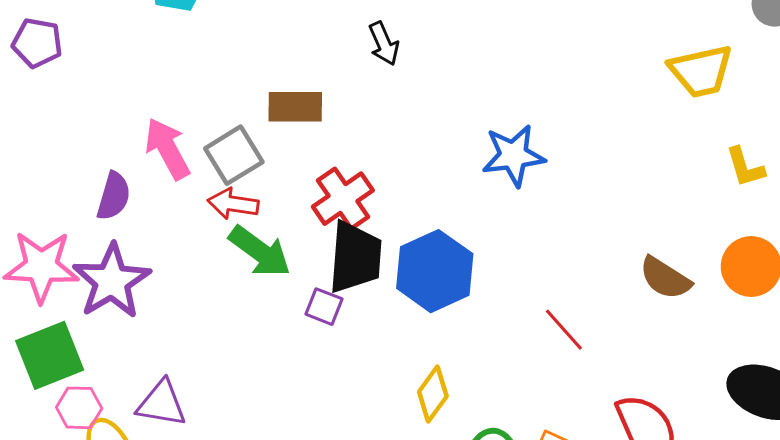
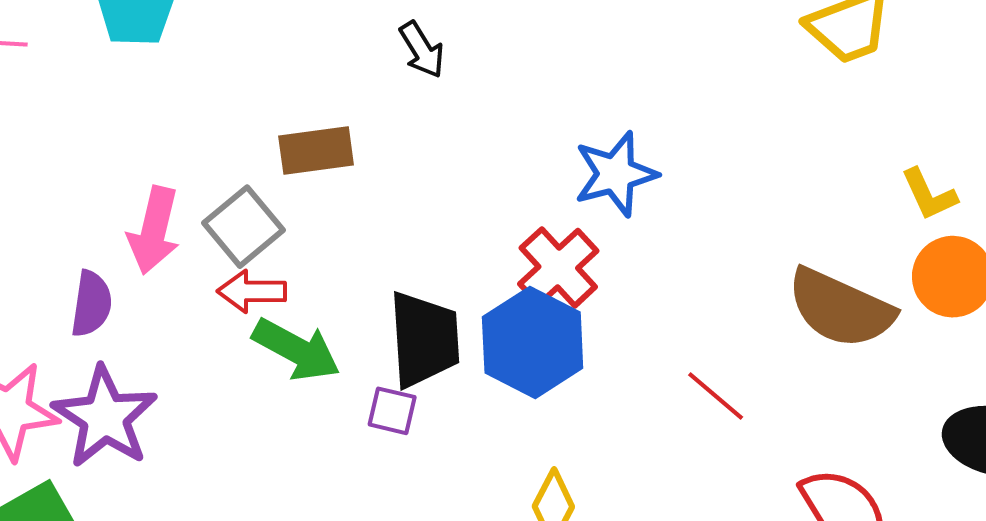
pink arrow: (167, 149) -> (154, 230), turned -130
yellow L-shape: (745, 167) -> (929, 194), moved
red cross: (343, 199) -> (558, 267), moved
brown semicircle: (665, 278) -> (841, 308), size x1.5

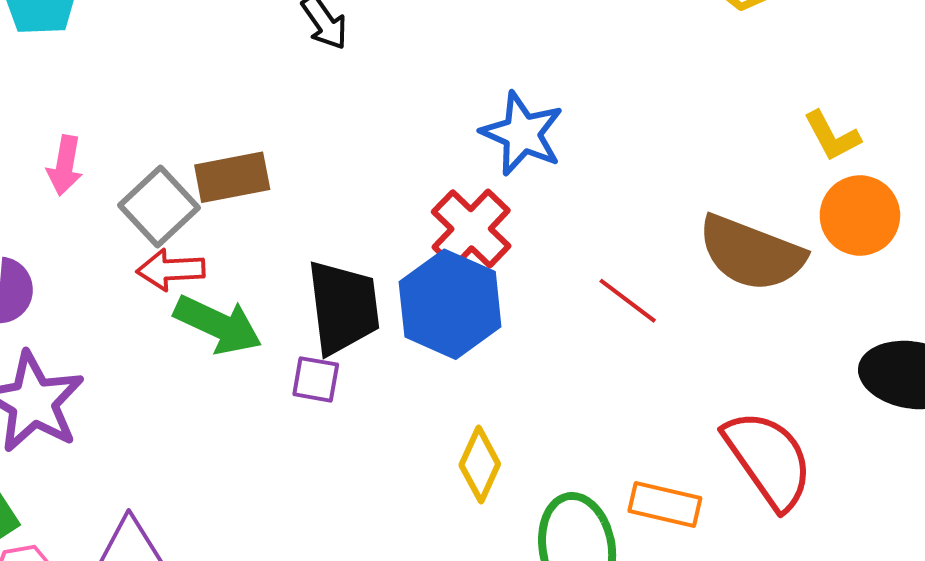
brown rectangle: (316, 150) -> (232, 177), moved
blue star: (616, 174) -> (522, 134), turned -30
pink arrow: (154, 230) -> (65, 165), moved, size x0.7
red line: (716, 396) -> (628, 301), moved

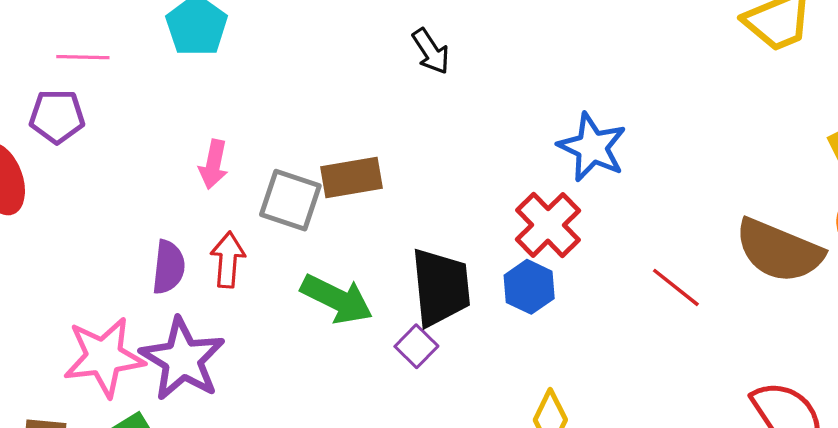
gray square: (159, 206) -> (290, 200), turned -30
red arrow: (171, 270) -> (228, 260), moved, turned 96
blue hexagon: (450, 304) -> (529, 287), size x0.6
purple square: (316, 379) -> (416, 346), turned 33

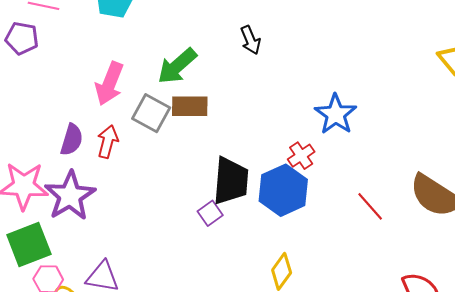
pink arrow: (213, 164) -> (109, 84), size x1.5
red cross: (548, 225) -> (301, 156), size x0.7
blue hexagon: (529, 287) -> (283, 190), size x1.6
green arrow: (337, 299) -> (177, 66), moved, turned 102

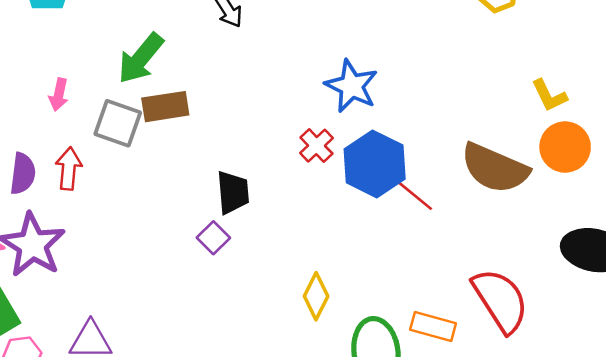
pink arrow: (109, 84) -> (59, 95), size x0.6
black trapezoid: (231, 181) -> (233, 192), size x0.7
blue hexagon: (283, 190) -> (375, 164), moved

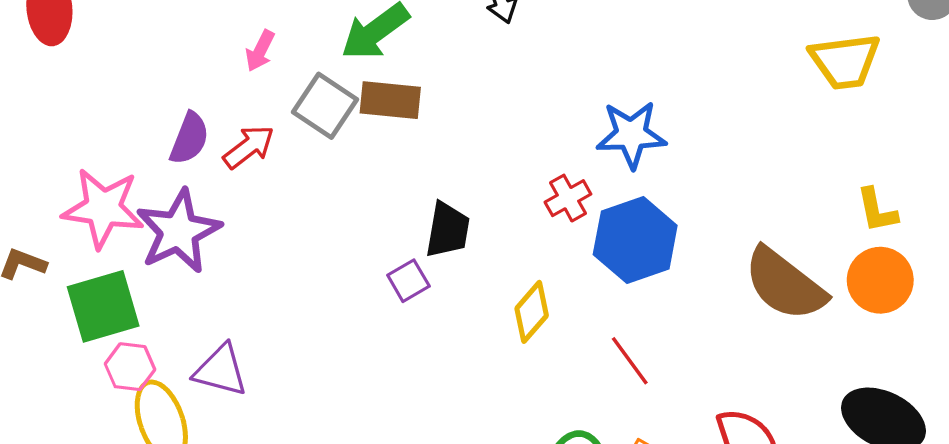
blue star: (352, 86) -> (631, 135), turned 30
red arrow: (69, 169) -> (249, 147), turned 33
red line: (415, 195) -> (630, 361), moved
yellow diamond: (316, 296) -> (532, 312), moved

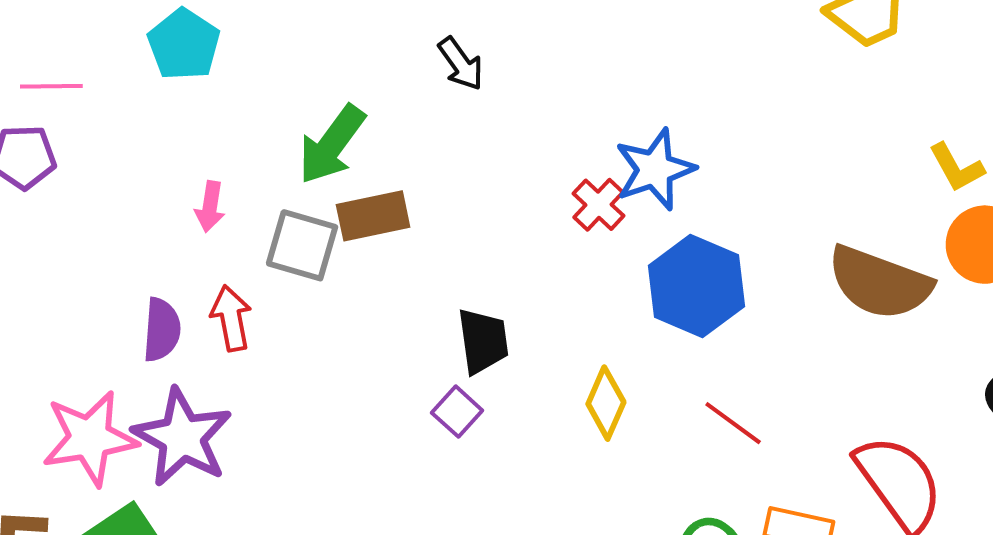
red arrow: (249, 147) -> (231, 318), turned -46
red cross: (568, 198) -> (598, 205), moved

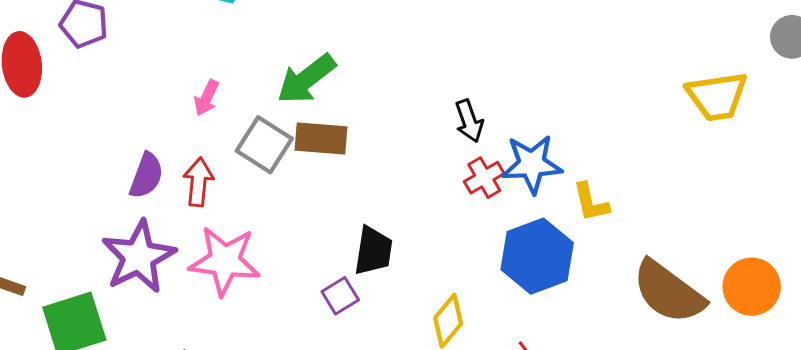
black arrow: (461, 64) -> (469, 121), moved
yellow L-shape: (957, 168) -> (591, 202), moved
pink star: (90, 438) -> (225, 261), moved

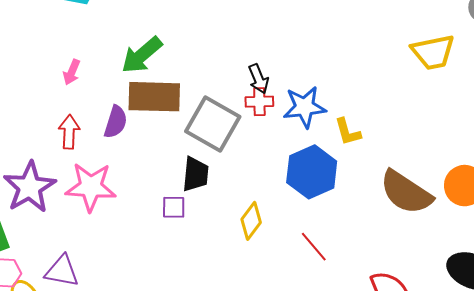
brown rectangle: (321, 138) -> (154, 97), size x1.4
gray square: (264, 145) -> (213, 124), moved, size x1.4
purple semicircle: (146, 176) -> (116, 122), moved
red cross: (484, 178) -> (259, 102), moved, turned 32
purple square: (340, 296) -> (174, 207), turned 35

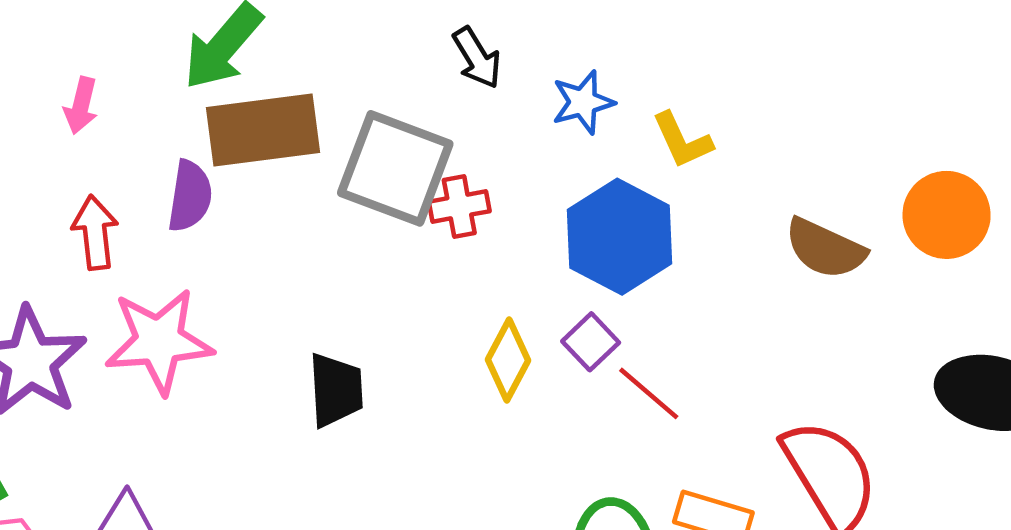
red cross: (259, 102) -> (459, 206), moved
blue star: (304, 107) -> (583, 102), size x0.7
black trapezoid: (195, 174) -> (336, 390), moved
brown semicircle: (406, 192) -> (825, 249), size x0.7
purple square: (174, 207) -> (591, 342), moved, turned -35

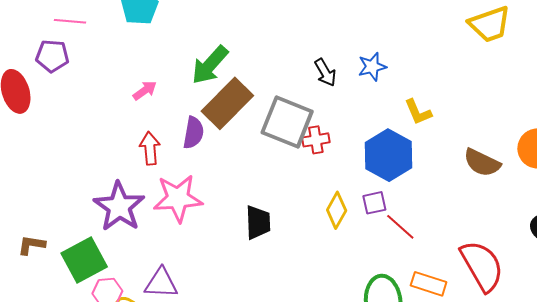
blue star: (583, 102) -> (372, 67), moved
pink arrow: (81, 106) -> (145, 90), turned -140
brown rectangle: (263, 130) -> (227, 103), turned -39
purple square: (591, 342) -> (374, 203), turned 30

